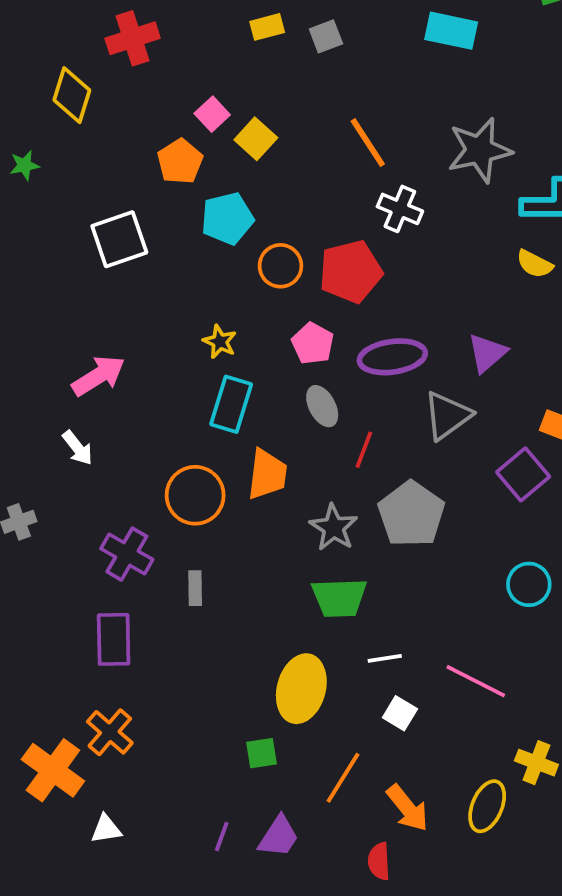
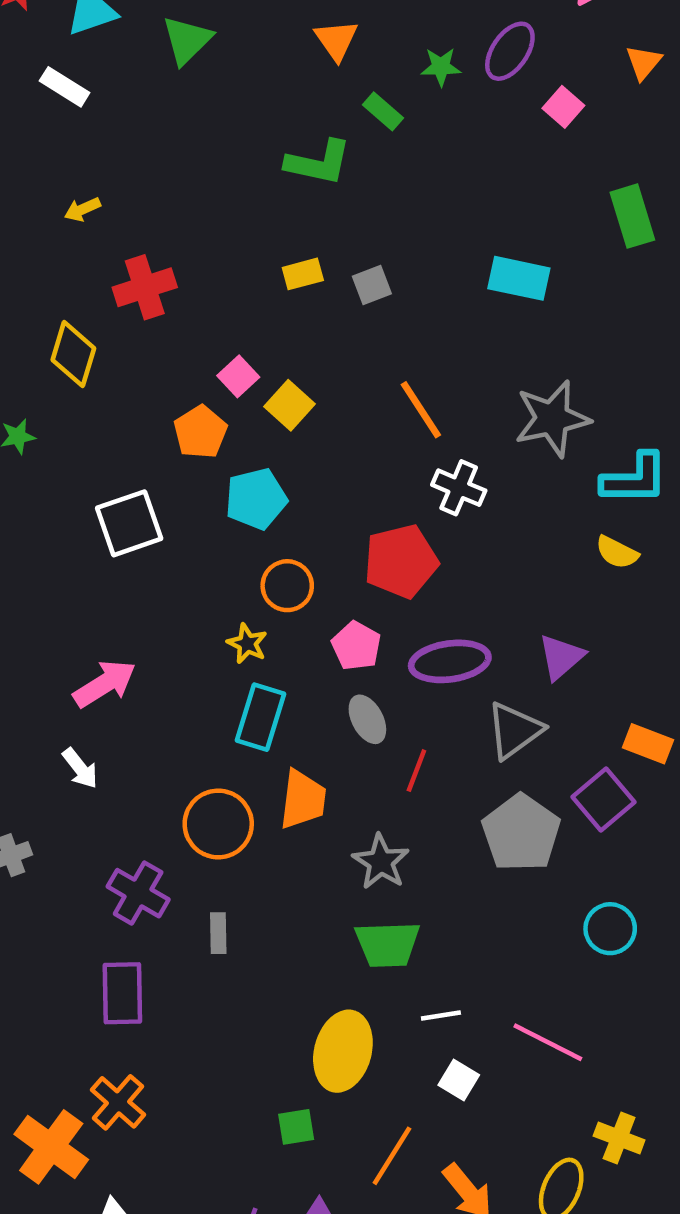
orange circle: (280, 266) -> (287, 586), moved
gray pentagon: (411, 514) -> (521, 833), moved

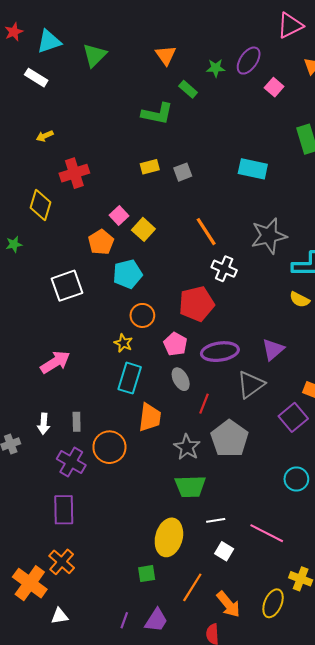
white arrow: (80, 768) -> (44, 424), moved, turned 42
orange circle: (218, 824) -> (109, 447), moved
gray pentagon: (521, 833) -> (229, 439), moved
gray rectangle: (218, 933) -> (77, 422), moved

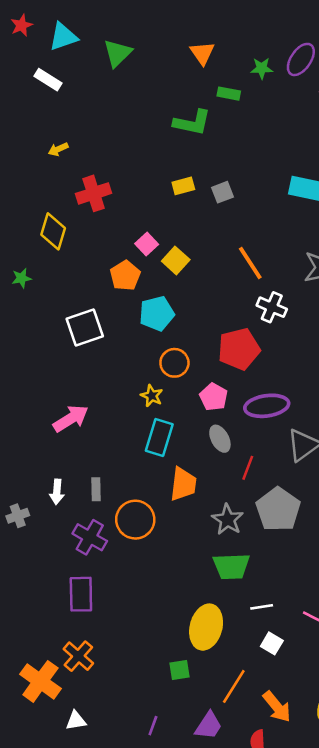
green rectangle: (188, 89) -> (229, 94), turned -30
purple trapezoid: (156, 620) -> (209, 726), moved

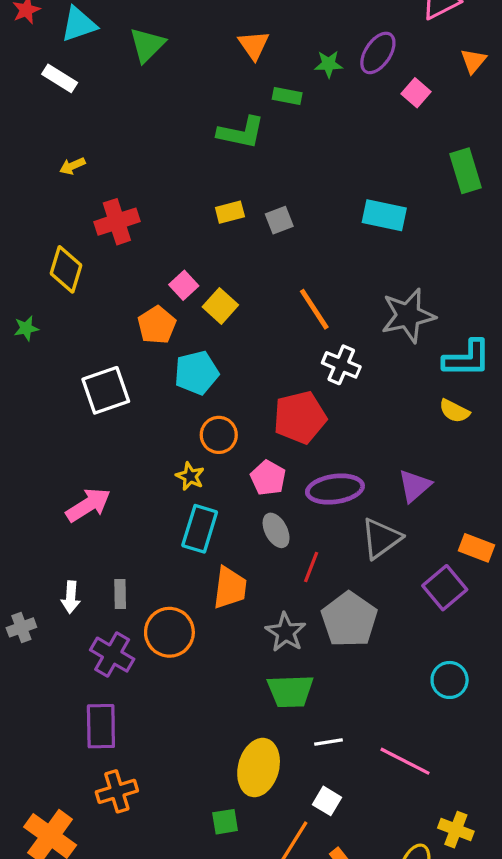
white square: (272, 643) -> (327, 801), moved
orange cross: (78, 656) -> (117, 791), moved, turned 32

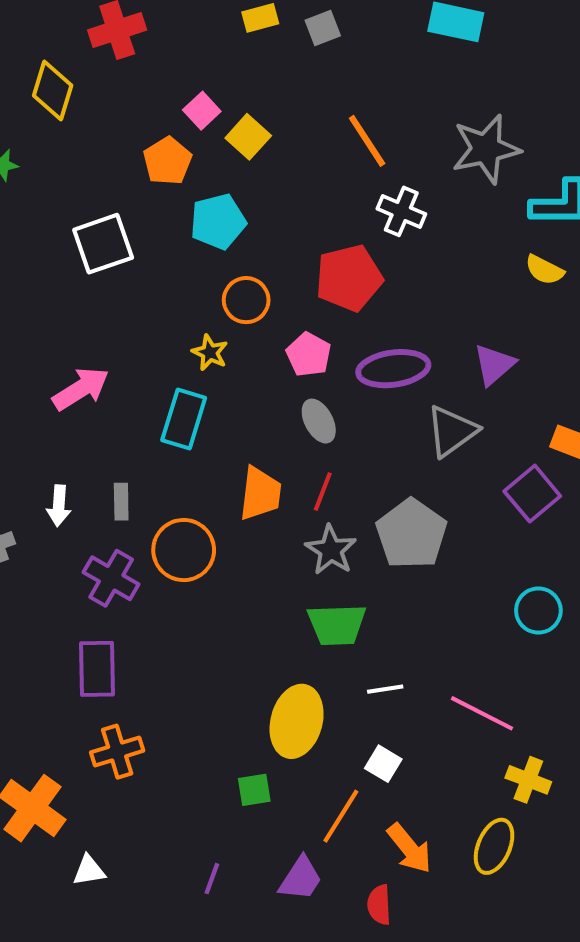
cyan rectangle: (200, 529) -> (184, 419), moved
red line: (311, 567) -> (323, 492), moved
yellow cross: (456, 830) -> (528, 780), moved

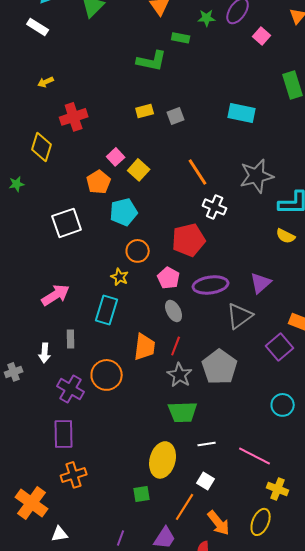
gray rectangle: (121, 502) -> (71, 339), moved

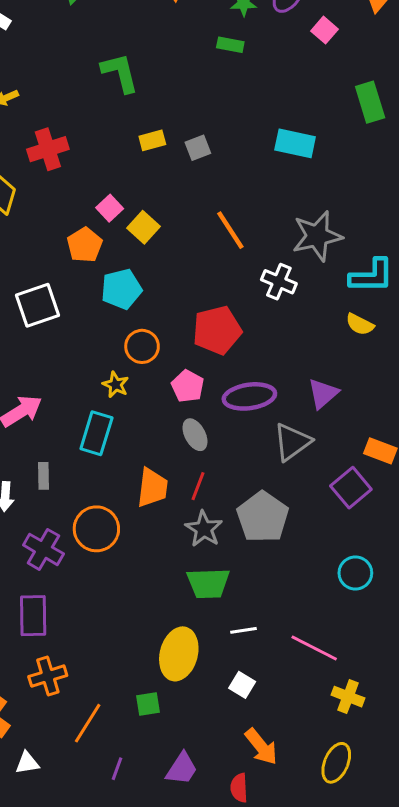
green rectangle: (181, 38) -> (230, 45), moved
green L-shape: (152, 61) -> (120, 73), moved, turned -116
white cross: (215, 207) -> (279, 282), moved
orange line: (185, 507) -> (88, 723), moved
yellow ellipse: (261, 522) -> (336, 763), moved

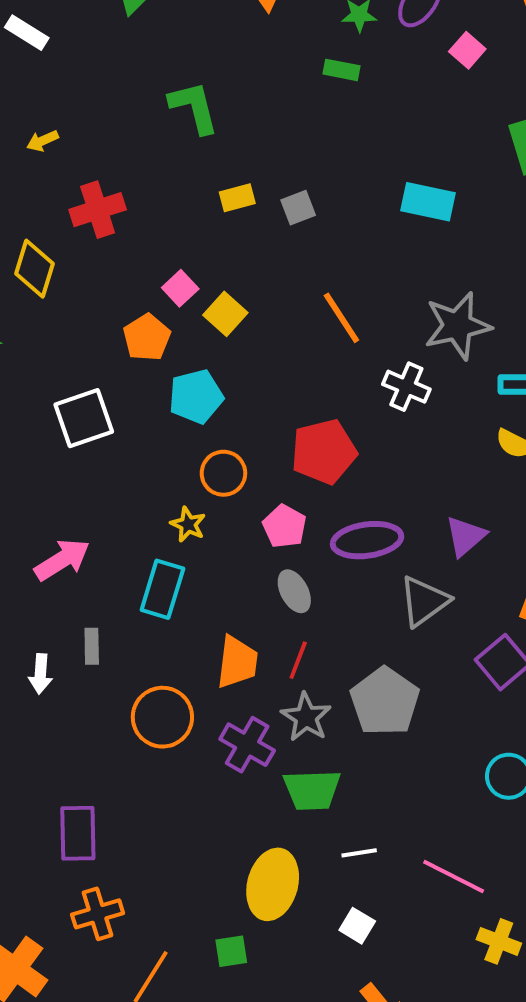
purple cross: (43, 549) -> (247, 745), moved

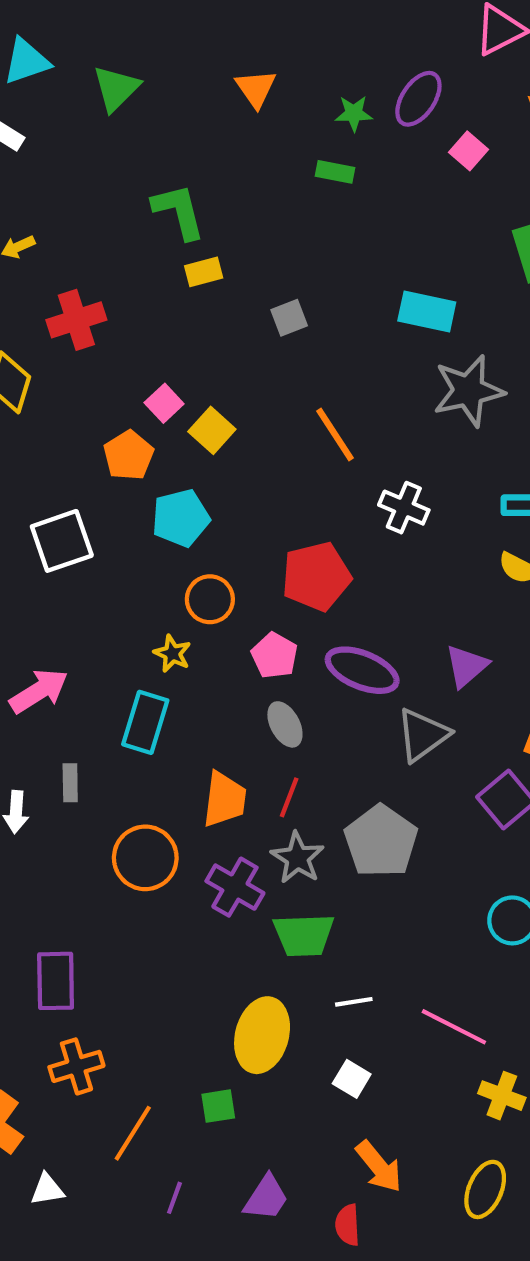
yellow rectangle: (237, 198) -> (204, 272), moved
gray star: (458, 326) -> (468, 391), moved
purple ellipse: (367, 540) -> (362, 670), turned 30

